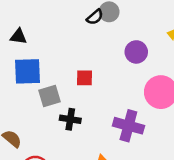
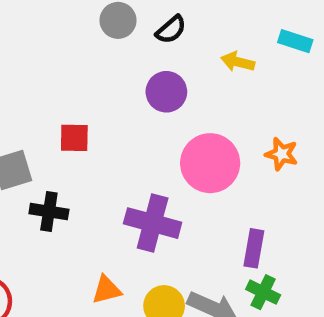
black semicircle: (95, 17) -> (171, 30), moved

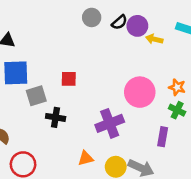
purple circle: (166, 92) -> (137, 26), moved
purple cross: (153, 223) -> (110, 123), turned -36
green cross: (263, 292) -> (177, 110), moved

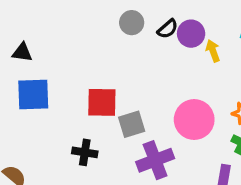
yellow arrow: (154, 39) -> (213, 51), turned 56
red square: (69, 79) -> (102, 102), size x1.5
gray square: (36, 96) -> (132, 124), moved

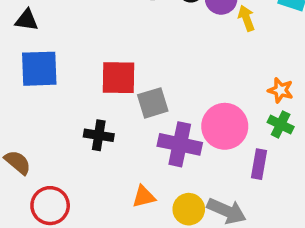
pink circle: (194, 120) -> (225, 126), moved
purple cross: (155, 160) -> (180, 144), turned 33

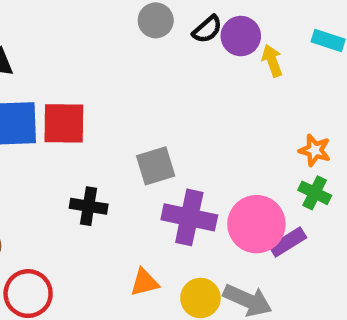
red square: (118, 78) -> (64, 123), moved
pink circle: (225, 126) -> (256, 224), moved
purple rectangle: (259, 164) -> (288, 242), turned 48

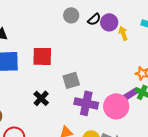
red square: (64, 123) -> (42, 56), moved
black cross: (89, 206) -> (41, 98), turned 35
purple rectangle: (288, 242) -> (130, 94), moved

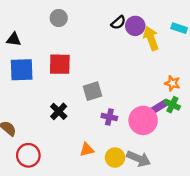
gray circle: (71, 15) -> (59, 18), moved
yellow arrow: (123, 33) -> (151, 38), size x1.5
purple cross: (86, 103) -> (109, 117), size x0.6

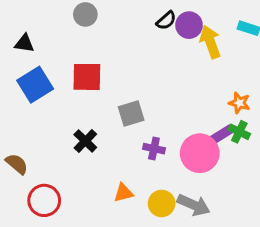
blue square: (22, 70) -> (35, 85), turned -30

